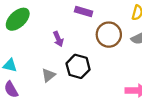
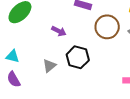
purple arrow: (58, 39) -> (59, 31), turned -40

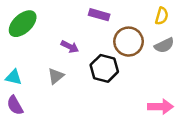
black hexagon: (78, 57) -> (104, 68), moved
gray triangle: (49, 66) -> (56, 76), moved

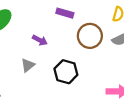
black hexagon: (104, 68) -> (66, 72), moved

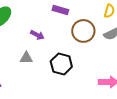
gray triangle: (28, 65) -> (26, 58), turned 40

